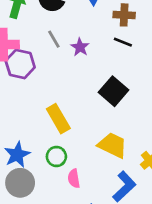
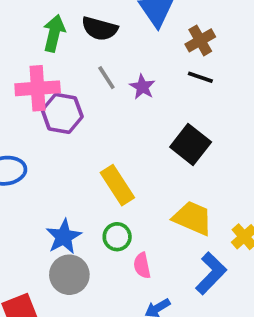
brown cross: (124, 15) -> (200, 40), turned -30

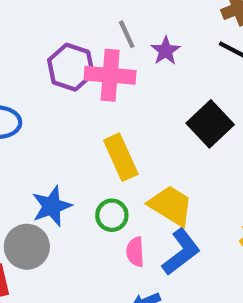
pink cross: (38, 88) -> (110, 75), moved
yellow trapezoid: (193, 218) -> (171, 205), moved
blue L-shape: (211, 273) -> (181, 252), moved
gray circle: (69, 275) -> (27, 247), moved

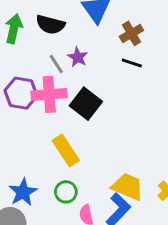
purple star: (166, 51) -> (78, 57), moved
black square: (210, 124) -> (86, 104), moved
yellow trapezoid: (171, 205) -> (128, 187), moved

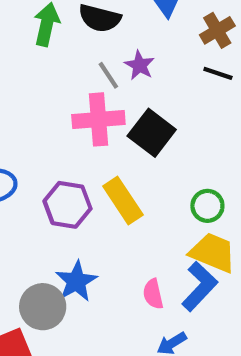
purple hexagon: (21, 93) -> (67, 205), moved
blue star: (23, 192) -> (76, 281), moved
green circle: (66, 192) -> (207, 206), moved

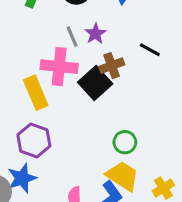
brown cross: (217, 30) -> (112, 66), moved
yellow rectangle: (123, 201) -> (36, 93), moved
purple hexagon: (67, 205) -> (34, 140), moved

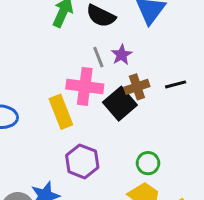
black line: (150, 50) -> (176, 84), moved, turned -45
purple hexagon: (34, 140) -> (82, 161), moved

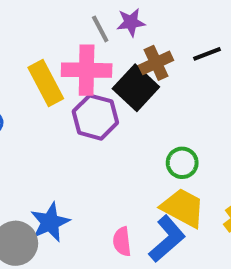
purple star: (122, 55) -> (131, 22), turned 30
yellow rectangle: (61, 112) -> (46, 83), moved
purple hexagon: (82, 161) -> (95, 117), moved

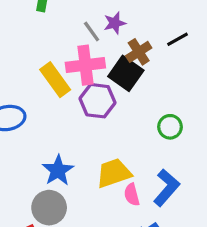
yellow trapezoid: (183, 208) -> (114, 173), moved, turned -39
blue star: (50, 222) -> (58, 170), moved

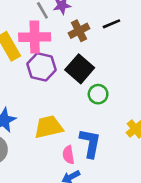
black square: (126, 73) -> (80, 69), moved
blue L-shape: (166, 188) -> (90, 143), turned -36
pink semicircle: (132, 195) -> (68, 155), moved

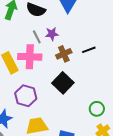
purple hexagon: (41, 67) -> (26, 96), moved
green circle: (98, 94) -> (97, 109), moved

